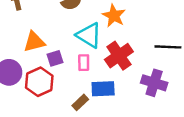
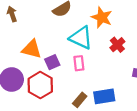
orange triangle: (34, 42) -> (32, 49), turned 35
red cross: (119, 56) -> (117, 45), moved, size x0.6
blue rectangle: (103, 89) -> (104, 96), moved

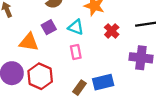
cyan triangle: (81, 38) -> (76, 27), size x0.7
purple square: (52, 62) -> (49, 27), moved

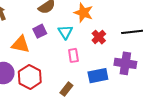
cyan triangle: (76, 27) -> (65, 32), turned 35
pink rectangle: (76, 52) -> (73, 55), moved
blue rectangle: (103, 82) -> (98, 76), moved

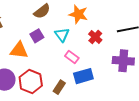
pink rectangle: (73, 55) -> (72, 57), turned -40
blue rectangle: (98, 76) -> (83, 76), moved
brown rectangle: (66, 89) -> (59, 87), moved

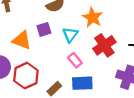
red cross: (95, 37) -> (104, 45), size x1.5

